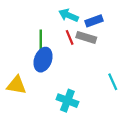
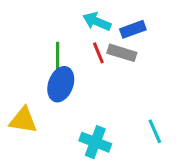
cyan line: (113, 82) -> (155, 131), moved

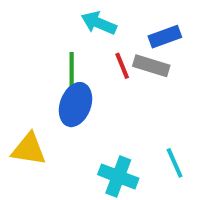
cyan arrow: (97, 22) -> (99, 23), moved
cyan line: (155, 131) -> (175, 163), moved

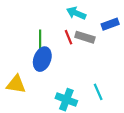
cyan arrow: (99, 23) -> (76, 13), moved
blue rectangle: (165, 37) -> (110, 24), moved

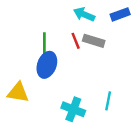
blue rectangle: (110, 24) -> (120, 14), moved
cyan line: (98, 92) -> (108, 101), turned 35

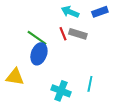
green line: (44, 46) -> (37, 38), turned -55

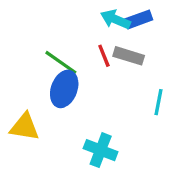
blue rectangle: (100, 12) -> (139, 19), moved
cyan line: (90, 84) -> (158, 102), moved

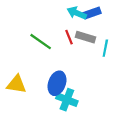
blue ellipse: (64, 89) -> (57, 83), moved
cyan line: (158, 102) -> (105, 48), moved

